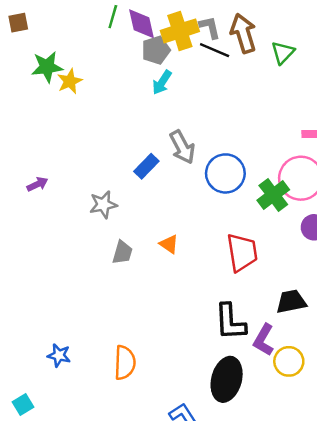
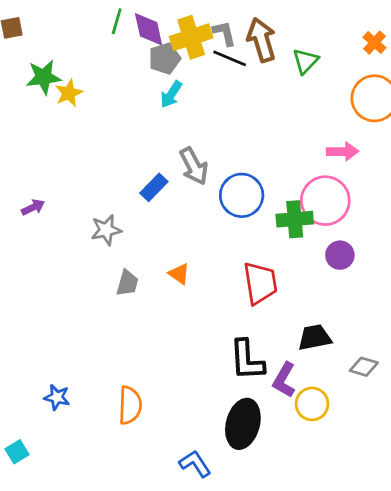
green cross: (273, 195) -> (295, 219), turned 32

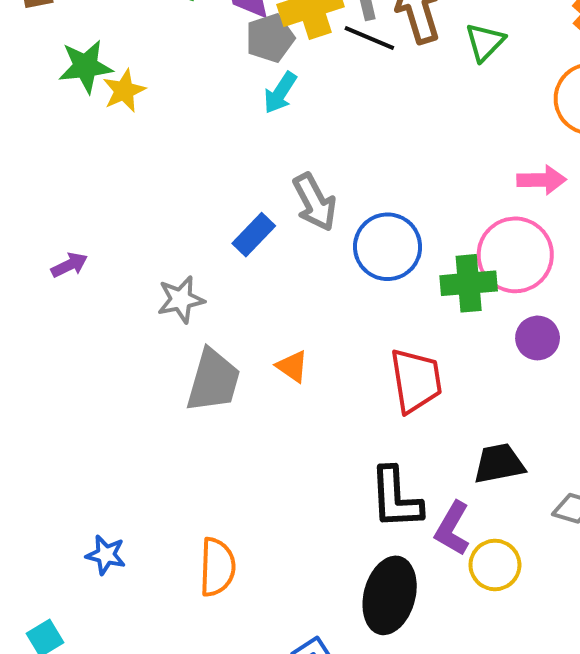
gray trapezoid: (127, 283) -> (213, 381), size x1.6

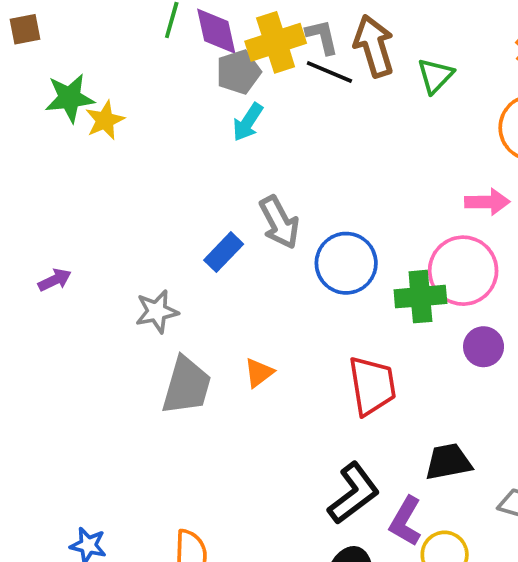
orange triangle: (292, 366) -> (259, 373), turned 48
black L-shape: (396, 498) -> (354, 493), turned -124

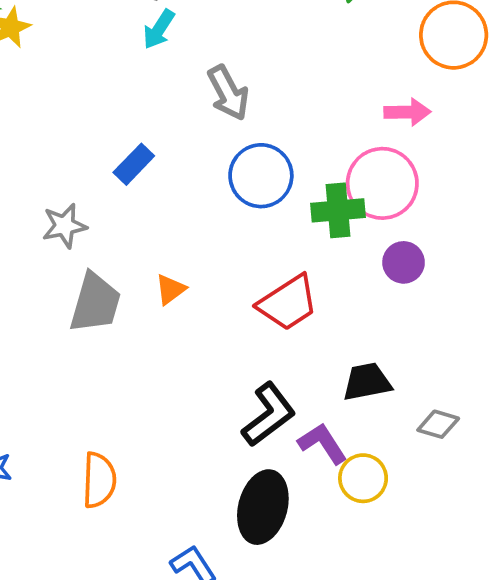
gray arrow: (279, 222) -> (228, 93), moved
red trapezoid: (372, 386) -> (288, 303), turned 66
purple L-shape: (406, 521) -> (323, 443), turned 117

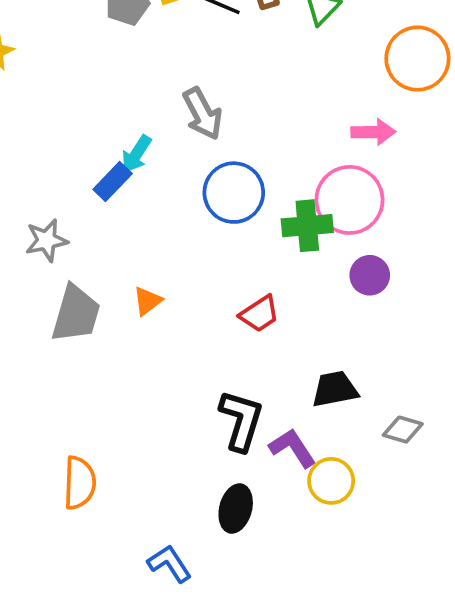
cyan arrow: (159, 29) -> (136, 154), moved
red trapezoid: (288, 303) -> (260, 314), size x0.7
black L-shape: (269, 415) -> (241, 420), turned -36
black ellipse: (263, 507) -> (236, 508), size x0.7

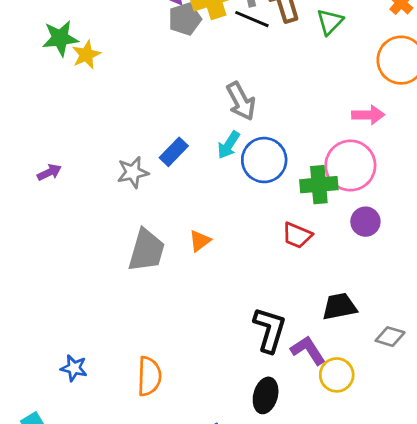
cyan arrow: (136, 154) -> (229, 145), moved
gray star: (46, 240) -> (133, 172), moved
red trapezoid: (260, 314) -> (297, 235), moved, turned 56

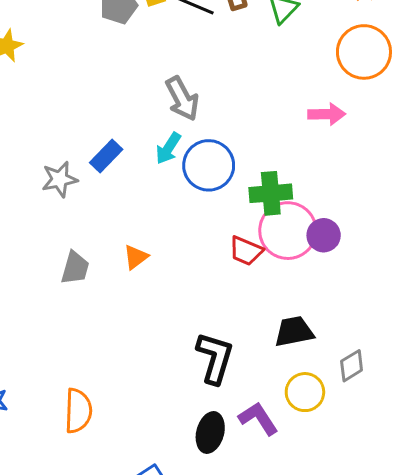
pink circle: (350, 165) -> (288, 231), moved
gray trapezoid: (146, 250) -> (75, 268), size x0.7
gray diamond: (390, 337) -> (352, 366), turned -48
purple L-shape: (308, 350) -> (258, 419), moved
yellow circle: (337, 375) -> (305, 392), moved

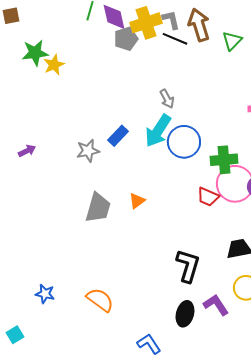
gray arrow: (182, 99) -> (167, 99), size x0.7
cyan arrow: (168, 148) -> (158, 131), size x1.6
gray trapezoid: (75, 268) -> (98, 208), size x1.4
orange semicircle: (78, 411) -> (100, 300), turned -56

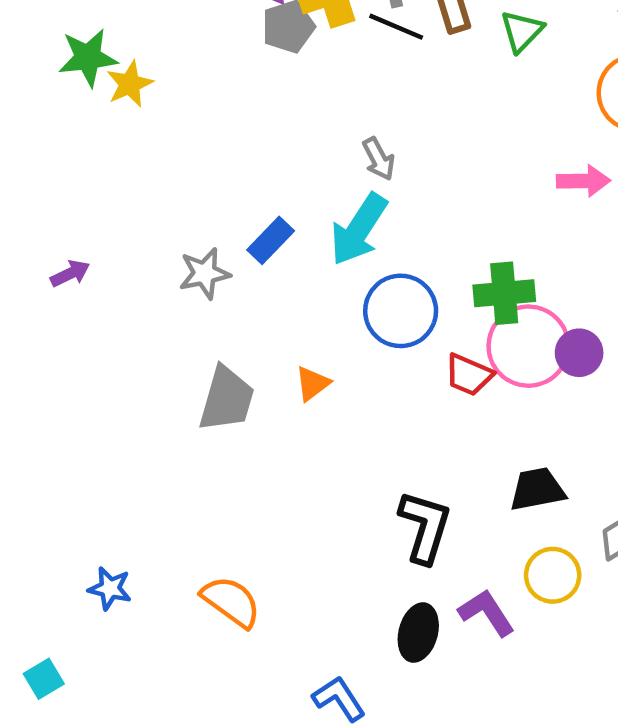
blue circle: (184, 142) -> (401, 311), moved

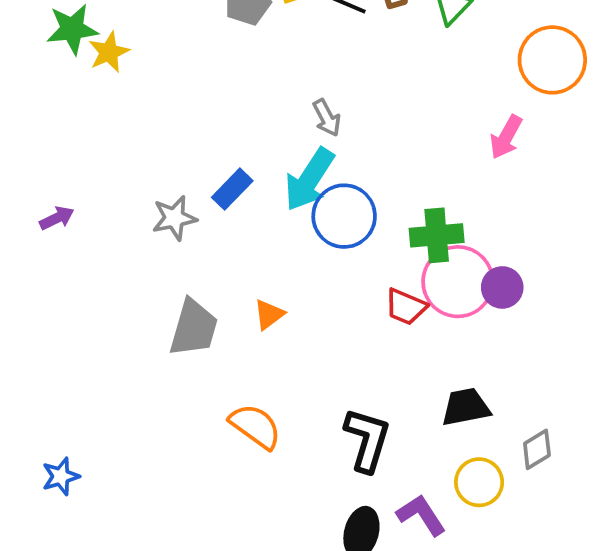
pink arrow: (583, 181) -> (506, 137), turned 120
blue circle: (401, 311) -> (344, 216), moved
blue star: (110, 588) -> (61, 476), moved, turned -30
orange semicircle: (231, 602) -> (255, 426), moved

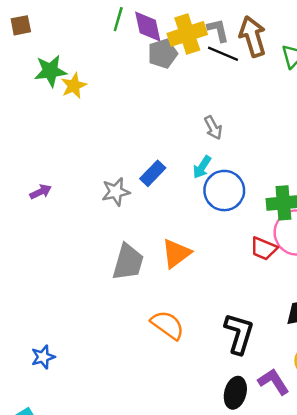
cyan arrow: (309, 179) -> (202, 167), size x0.6
orange triangle: (269, 314) -> (176, 253), size x1.5

